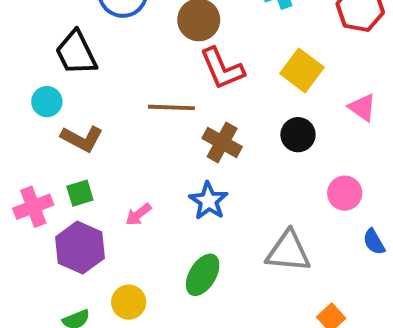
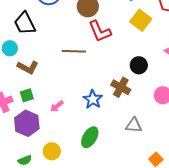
yellow square: (302, 70) -> (141, 20), moved
brown cross: (222, 142) -> (121, 87), moved
gray triangle: (288, 251) -> (134, 125), size x0.7

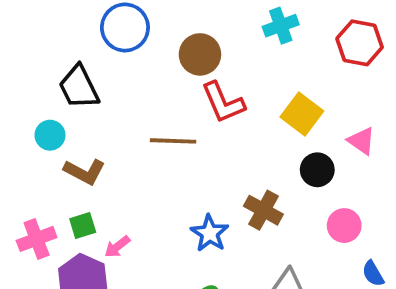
yellow square: (141, 20) -> (302, 114), moved
black circle: (139, 65) -> (317, 170), moved
pink arrow: (57, 106) -> (117, 247), moved

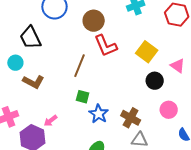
brown line: (173, 141) -> (80, 66), turned -70
brown cross: (263, 210) -> (131, 118), moved
green square: (83, 226) -> (83, 97), moved, turned 32

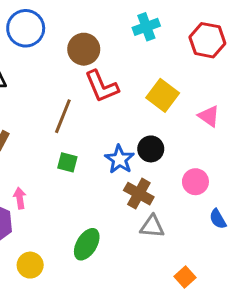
black circle: (155, 81) -> (151, 149), moved
blue star: (99, 114) -> (119, 159), moved
pink arrow: (51, 121) -> (20, 198), turned 120

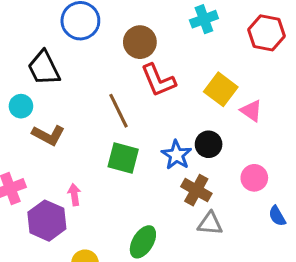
brown line: (63, 116) -> (119, 111), turned -48
pink triangle: (209, 116) -> (251, 111), moved
green square: (67, 162) -> (123, 158), size x1.5

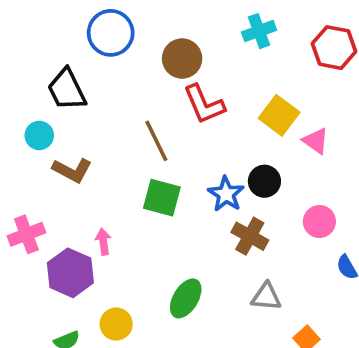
gray triangle: (210, 224) -> (266, 297), moved

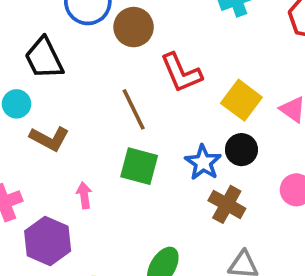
brown circle: (182, 59) -> (134, 27), moved
yellow square: (279, 115) -> (241, 100), moved
pink arrow: (103, 242) -> (84, 195), moved

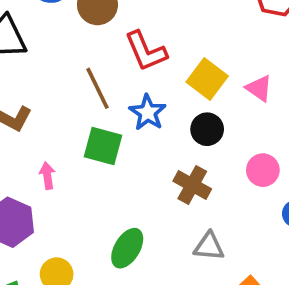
blue star: (203, 162) -> (148, 112), moved

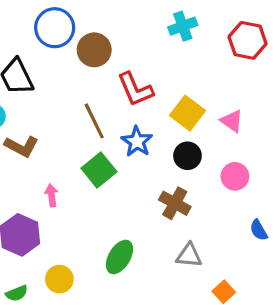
green square: (103, 146) -> (99, 170), turned 36
pink circle: (263, 170) -> (235, 176), moved

